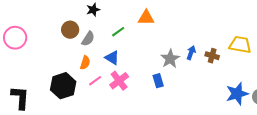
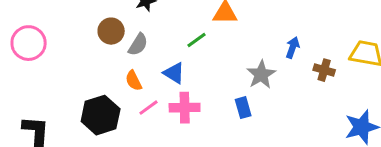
green line: (118, 32) -> (197, 40), moved
blue arrow: (191, 53) -> (293, 48), moved
orange semicircle: (85, 63) -> (134, 81), turned 136
pink cross: (119, 81) -> (185, 108), turned 36

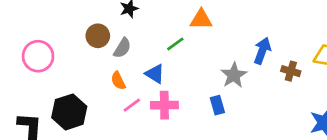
pink circle: (29, 43) -> (38, 56), moved
blue arrow: (293, 48) -> (262, 51), size x1.4
black hexagon: (101, 115) -> (69, 112), moved

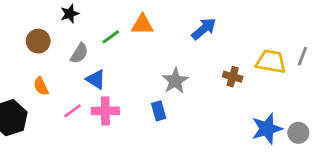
green line: (175, 44) -> (111, 37), moved
gray semicircle: (122, 48) -> (79, 53), moved
blue arrow: (262, 51) -> (204, 29), moved, turned 30
orange semicircle: (118, 81) -> (41, 86), moved

